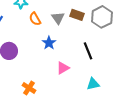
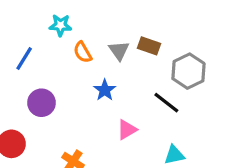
gray hexagon: (102, 17) -> (188, 71), moved
black line: (88, 51) -> (166, 103), turned -30

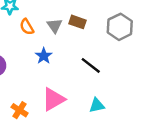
gray hexagon: (188, 71) -> (120, 27), moved
pink triangle: (127, 130) -> (53, 99), moved, size x1.5

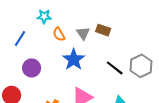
gray hexagon: (120, 27) -> (141, 66), moved
blue star: (44, 56) -> (74, 60), size x1.5

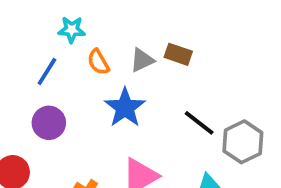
gray triangle: (83, 33) -> (142, 60), turned 40
blue line: (20, 38) -> (47, 71), moved
gray hexagon: (141, 66) -> (243, 142), moved

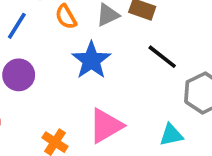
black line: (199, 123) -> (162, 57), moved

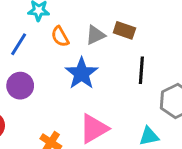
black line: (162, 57) -> (141, 70), turned 56

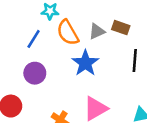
orange semicircle: (60, 37) -> (68, 33), size x1.5

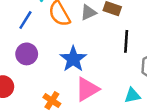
blue star: (85, 63) -> (73, 59), moved

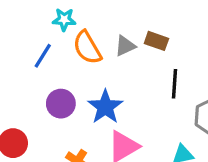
purple circle: (27, 54) -> (61, 104), moved

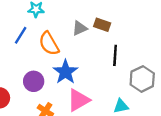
orange semicircle: (87, 48) -> (49, 44), moved
purple circle: (61, 104) -> (34, 81), moved

